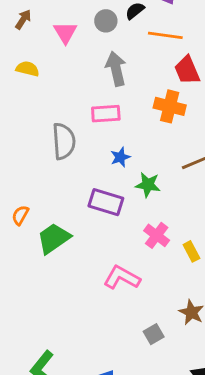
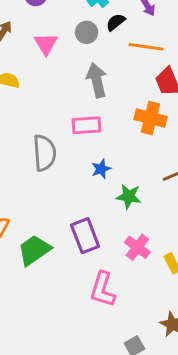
purple rectangle: (106, 202) -> (85, 236), moved, turned 52
pink L-shape: (122, 278) -> (103, 289), turned -102

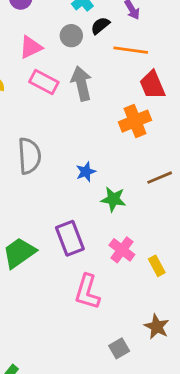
pink triangle: (46, 44) -> (31, 47), turned 35
orange cross: (150, 118) -> (135, 121), turned -36
pink rectangle: (87, 125) -> (44, 82), moved, turned 32

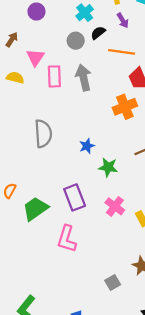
pink triangle: (31, 47) -> (35, 57), moved, turned -30
pink rectangle: (44, 82) -> (54, 76), turned 60
pink L-shape: (87, 292) -> (67, 239), moved

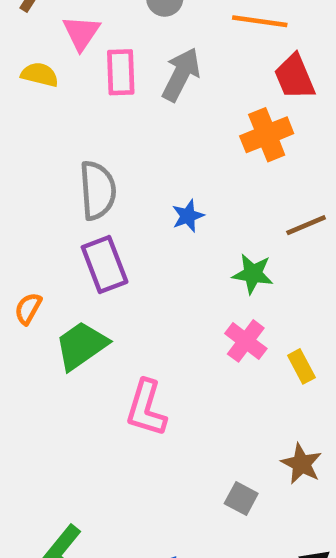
gray arrow: (83, 78) -> (181, 75), turned 40
green star: (108, 167) -> (253, 274), moved
purple rectangle: (75, 197) -> (105, 265), moved
gray square: (113, 283) -> (241, 499), turned -32

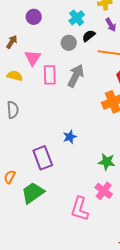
gray semicircle: (98, 190) -> (13, 110), moved, size x0.7
blue star: (188, 216) -> (70, 137), moved
pink L-shape: (146, 408) -> (80, 209), moved

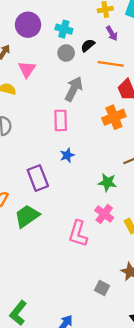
purple circle: (34, 17) -> (28, 25), size x1.5
cyan cross: (77, 18) -> (64, 29), moved, turned -35
pink rectangle: (50, 75) -> (61, 120), moved

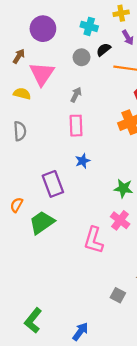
cyan cross: (64, 29) -> (89, 26), moved
pink triangle: (27, 69) -> (42, 74), size x1.4
gray arrow: (74, 89) -> (76, 95), moved, size x0.6

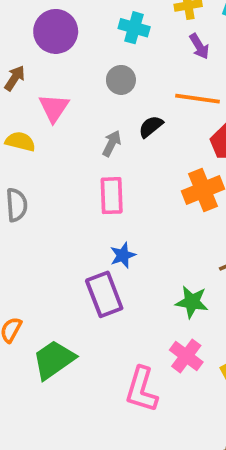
black semicircle: (104, 50) -> (151, 127), moved
pink triangle: (42, 74) -> (54, 108), size x0.7
purple rectangle: (53, 184) -> (104, 294), moved

